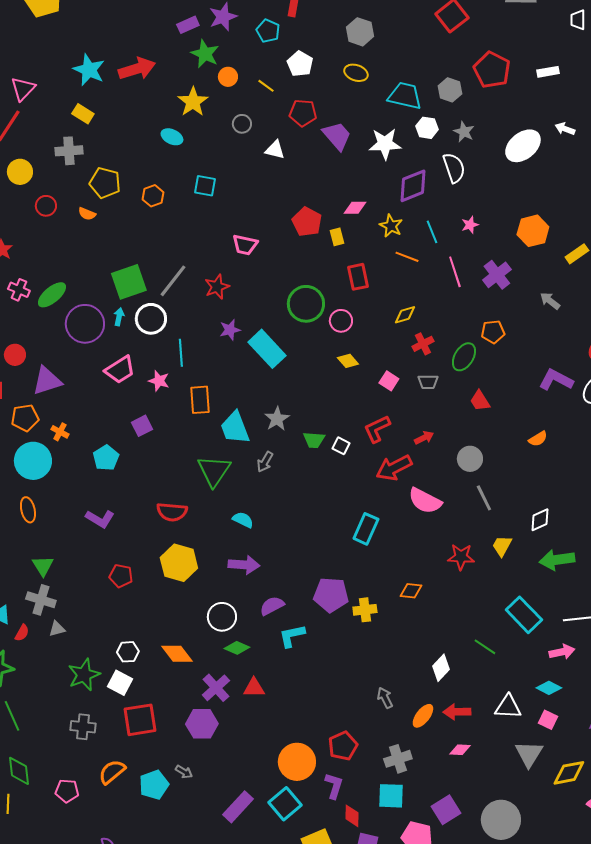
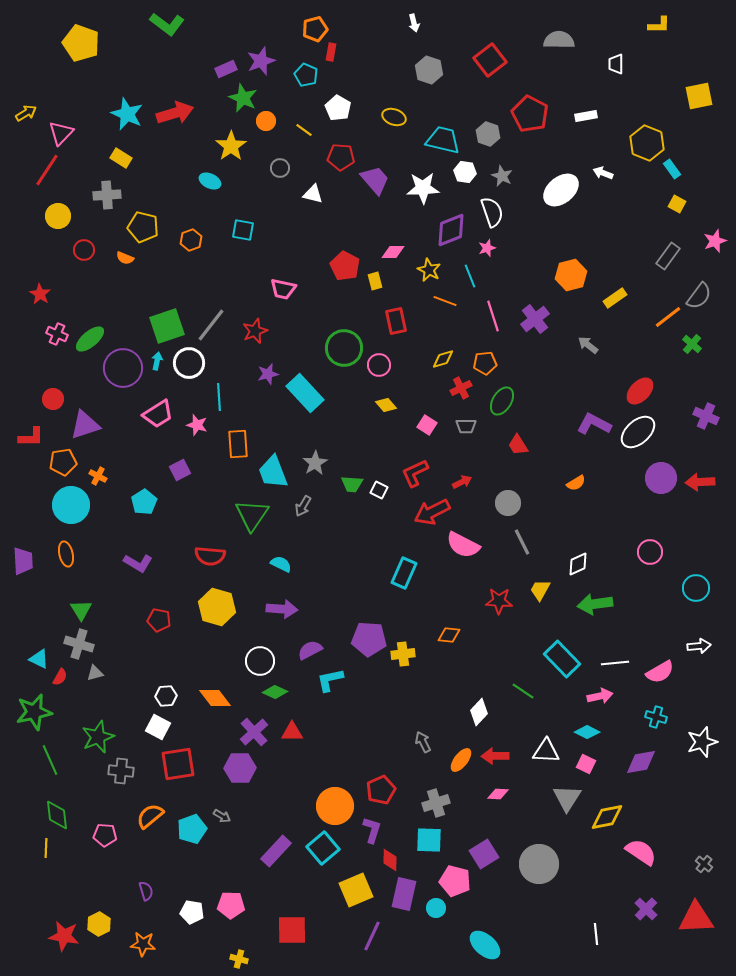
gray hexagon: (360, 32) -> (429, 70), moved
pink star: (470, 225) -> (487, 248), moved
orange pentagon: (493, 332) -> (485, 363), moved
green star: (84, 675) -> (98, 737), moved

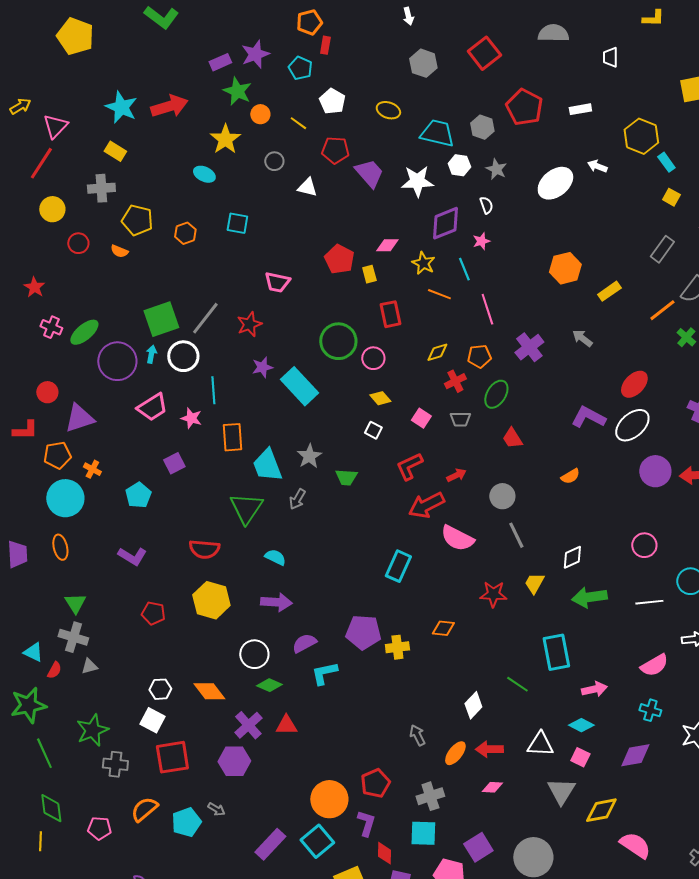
white semicircle: (492, 212) -> (486, 205), size x0.6
purple cross: (535, 319) -> (529, 347), moved
white square: (379, 490) -> (373, 430), moved
cyan rectangle: (562, 659) -> (556, 652), turned 33
white line: (615, 663) -> (649, 602), moved

